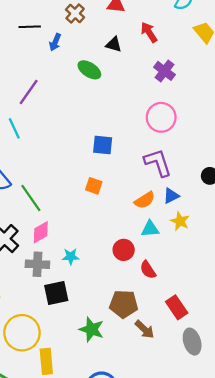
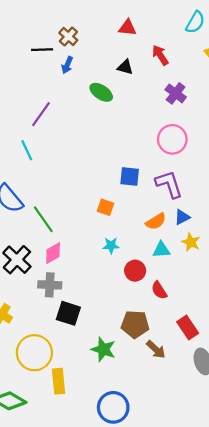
brown cross: (75, 14) -> (68, 37), moved
blue square: (103, 145) -> (130, 177), moved
cyan star: (71, 257) -> (111, 245), moved
black square: (56, 293) -> (68, 313), turned 30

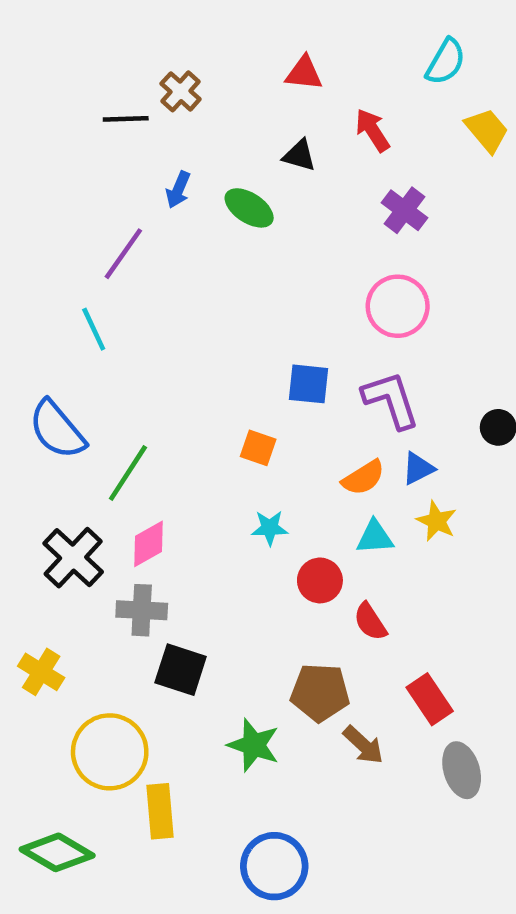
blue arrow: (67, 65) -> (178, 190), moved
green line: (43, 219) -> (128, 473), turned 68

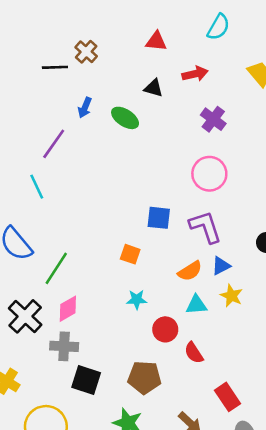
cyan semicircle: (446, 62) -> (218, 27), moved
red arrow: (372, 130) -> (195, 74), turned 110
brown pentagon: (320, 692) -> (144, 377), moved

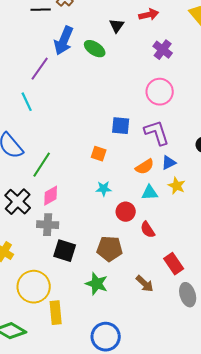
black triangle: (154, 88) -> (117, 26), turned 49
blue arrow: (85, 108) -> (64, 41), size x1.8

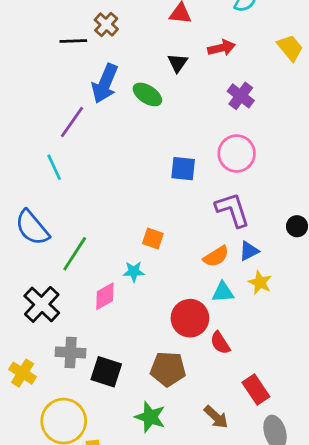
blue square: (121, 126) -> (183, 169), moved
cyan star: (104, 189) -> (134, 272), moved
pink diamond: (51, 196) -> (105, 296), moved
red circle: (126, 212) -> (190, 318), size x1.4
gray cross: (48, 225) -> (71, 352), moved

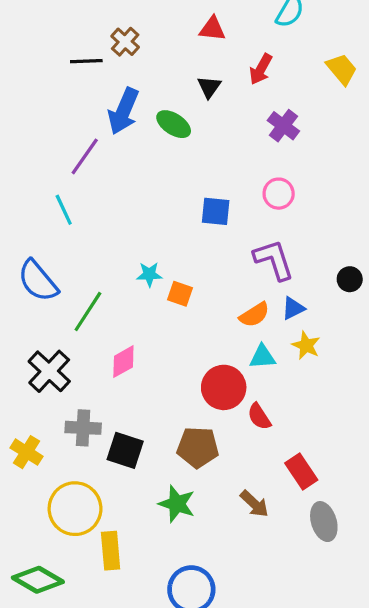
red arrow: (222, 48) -> (261, 69), turned 132
pink circle: (237, 153) -> (279, 194), size x0.7
cyan star: (134, 272) -> (149, 274), moved

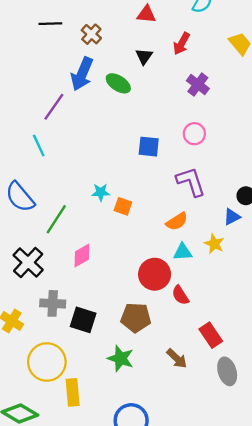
brown cross: (125, 42) -> (91, 34), moved
black line: (86, 61) -> (50, 24), moved
blue triangle: (293, 308) -> (232, 217), moved

